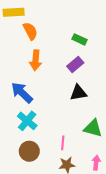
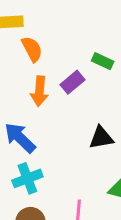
purple rectangle: (75, 64) -> (73, 82), moved
cyan cross: (27, 121) -> (27, 178), turned 30

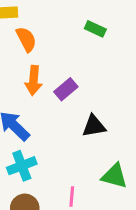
green rectangle: (103, 61) -> (95, 29), moved
purple rectangle: (73, 82) -> (66, 89), moved

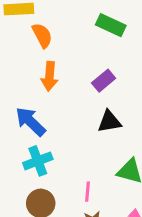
green rectangle: (95, 29) -> (111, 25), size x1.4
purple rectangle: (66, 89) -> (104, 81), moved

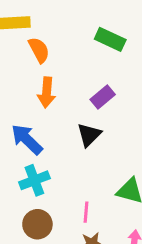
black triangle: (109, 122) -> (89, 135), moved, turned -35

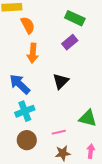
purple rectangle: (103, 97) -> (70, 42), moved
pink line: (86, 212) -> (59, 132), turned 72

